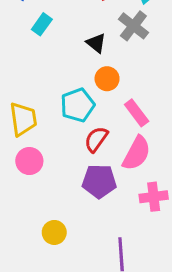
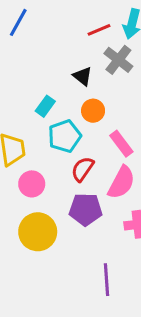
cyan rectangle: (42, 24) -> (45, 106), moved
pink circle: (29, 161) -> (32, 184), moved
yellow circle: (54, 232) -> (38, 232), moved, size x1.6

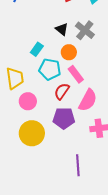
gray cross: (118, 60) -> (85, 30), moved
cyan pentagon: (65, 136) -> (50, 69), turned 30
pink rectangle: (121, 144) -> (76, 74), moved

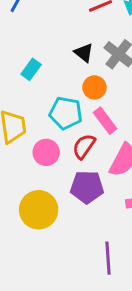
cyan rectangle: (37, 49) -> (31, 69), moved
pink circle: (28, 101) -> (46, 152), moved

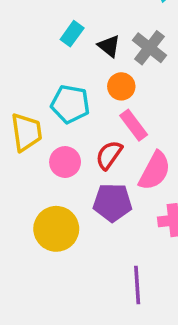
cyan rectangle: (31, 69) -> (72, 34), moved
cyan pentagon: (66, 113) -> (70, 104), moved

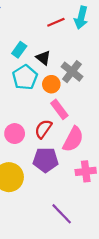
gray cross: (149, 48) -> (72, 72), moved
cyan pentagon: (70, 104) -> (25, 77), moved, turned 30
purple line: (137, 285) -> (62, 214), turned -40

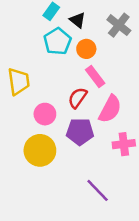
gray cross: (72, 72) -> (119, 25), moved
pink circle: (15, 134) -> (45, 114), moved

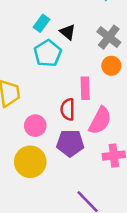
orange circle: (86, 49) -> (111, 66), moved
pink rectangle: (95, 76) -> (85, 88), turned 35
red semicircle: (78, 98) -> (68, 109), turned -35

